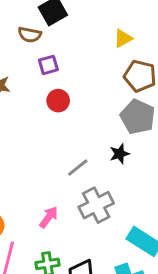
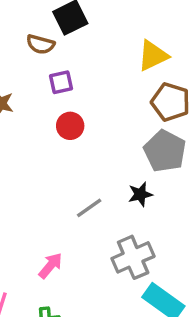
yellow triangle: (123, 38) -> (153, 56), size x1.4
gray cross: (96, 205) -> (133, 257), moved

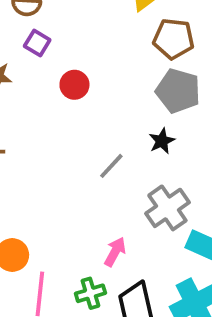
purple square: (61, 82) -> (37, 43), moved, turned -35
pink arrow: (50, 266) -> (115, 252), moved

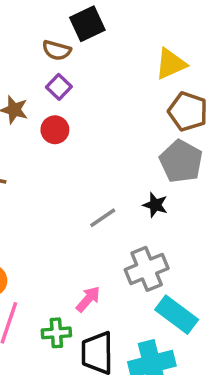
red circle: (74, 85) -> (55, 130), moved
black star: (162, 141) -> (155, 205), turned 30

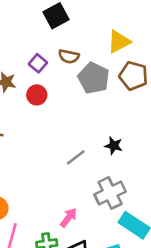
brown semicircle: (57, 50) -> (69, 56), moved
gray pentagon: (181, 161) -> (94, 78), moved

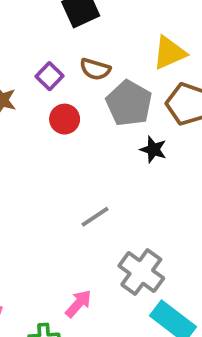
red circle: (37, 95) -> (65, 119), moved
black star: (114, 146) -> (153, 149), moved
gray cross: (110, 193) -> (141, 272), turned -32

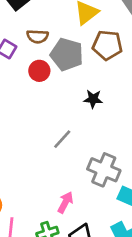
red circle: (65, 119) -> (39, 71), moved
black star: (153, 149) -> (93, 99), moved

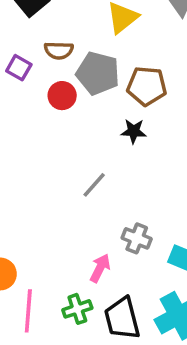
brown pentagon: (107, 45) -> (147, 86), moved
gray cross: (104, 170) -> (137, 238), moved, size x0.7

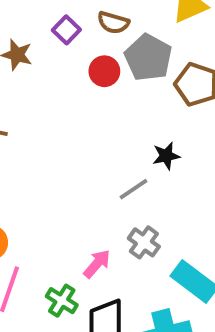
black star: (134, 131) -> (166, 156), moved, turned -30
gray line: (94, 185) -> (133, 189), moved
green cross: (77, 309) -> (62, 301), turned 36

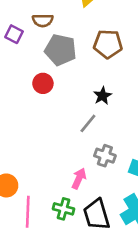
gray pentagon: (148, 58) -> (61, 50), moved
red circle: (104, 71) -> (43, 83), moved

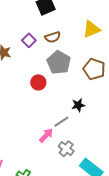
brown semicircle: (43, 20) -> (53, 37), turned -35
pink arrow: (79, 178) -> (46, 135), moved

